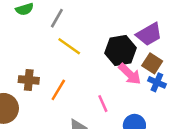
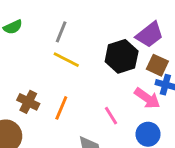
gray line: (57, 18) -> (61, 32), moved
pink arrow: (130, 74) -> (147, 98), moved
brown cross: (29, 80) -> (28, 102), turned 30

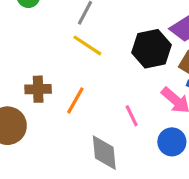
brown cross: (28, 102) -> (38, 89), turned -35

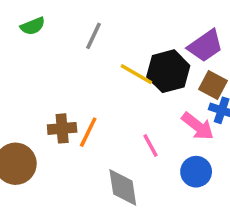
yellow line: (87, 45) -> (136, 74), moved
brown cross: (38, 89) -> (62, 128), moved

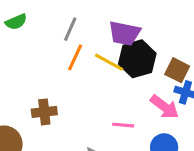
purple trapezoid: (205, 46) -> (124, 33), moved, turned 48
orange line: (88, 132) -> (75, 57), moved
pink line: (151, 146) -> (123, 125), turned -55

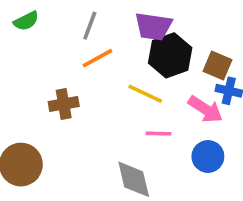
orange line: (75, 57) -> (98, 58), turned 40
yellow line: (109, 62) -> (145, 94), moved
brown cross: (44, 112) -> (64, 104), moved

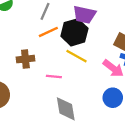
black hexagon: (170, 55) -> (74, 32), moved
pink line: (159, 134) -> (54, 76), moved

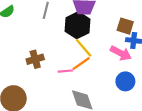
orange line: (48, 32) -> (81, 64), moved
yellow line: (77, 56) -> (84, 48), turned 30

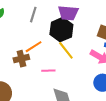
orange line: (81, 64) -> (34, 47), moved

